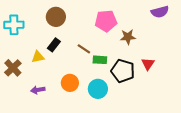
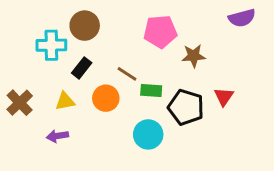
cyan cross: (14, 25) -> (51, 45), moved
yellow triangle: (38, 57) -> (65, 101), moved
orange circle: (70, 83) -> (106, 98), moved

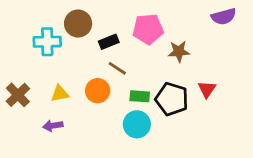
black rectangle: (82, 68) -> (109, 42), moved, turned 30
green rectangle: (151, 91) -> (140, 96), moved

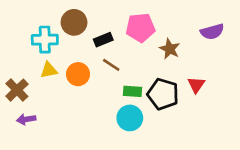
purple semicircle: (224, 17) -> (212, 32), moved
brown star: (179, 52) -> (170, 49), turned 30
orange circle: (98, 91) -> (78, 74), moved
yellow triangle: (60, 94) -> (49, 70), moved
purple arrow: (53, 126) -> (26, 119), moved

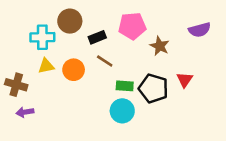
brown cross: (17, 90) -> (16, 85), turned -30

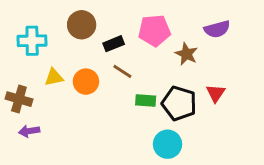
purple semicircle: (200, 30) -> (217, 29), moved
cyan cross: (42, 37) -> (32, 41), moved
cyan circle: (122, 111) -> (168, 144), moved

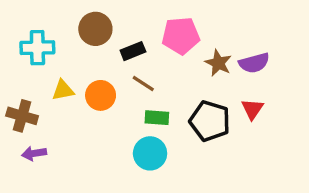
purple semicircle: (217, 29) -> (254, 63), moved
green rectangle: (146, 101) -> (157, 118), moved
cyan circle: (168, 144) -> (150, 153), moved

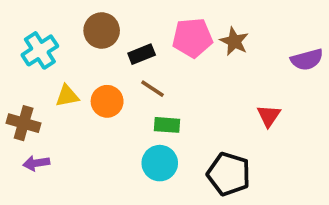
cyan cross: (37, 48) -> (40, 50), turned -32
brown star: (218, 63) -> (234, 41), moved
purple semicircle: (254, 63) -> (307, 60), moved
black pentagon: (210, 121) -> (229, 174), moved

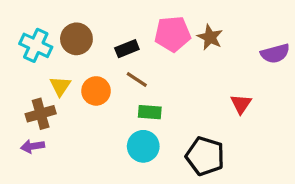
brown circle: (102, 31) -> (76, 39), moved
cyan cross: (40, 50) -> (36, 45), turned -32
yellow triangle: (67, 96) -> (60, 86), turned -45
brown cross: (24, 123) -> (41, 114), moved, turned -32

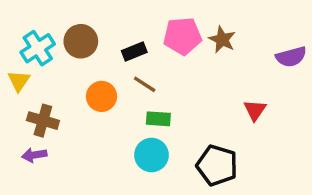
cyan cross: (36, 45) -> (38, 48), turned 32
yellow triangle: (60, 86) -> (19, 81), moved
brown cross: (41, 114) -> (43, 121), turned 32

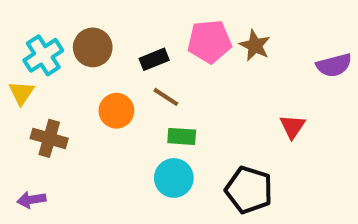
purple arrow: (34, 155) -> (31, 200), moved

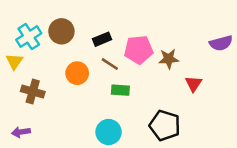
pink pentagon: (209, 42) -> (139, 50), moved
brown star: (255, 45) -> (169, 59), moved, turned -30
cyan circle: (174, 178) -> (109, 132), moved

